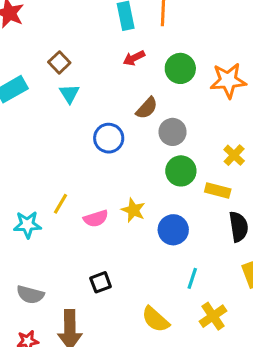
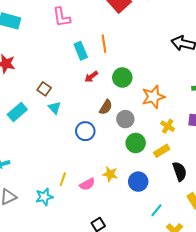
orange star: (228, 80) -> (153, 97), moved
yellow rectangle: (218, 190) -> (162, 151), turned -35
cyan line: (192, 278) -> (157, 210), turned 32

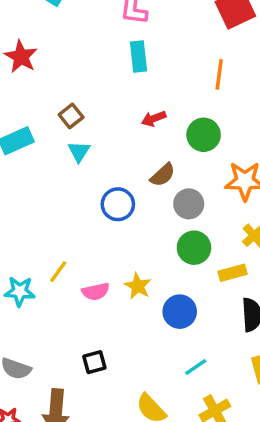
orange line: (104, 44) -> (219, 74), moved
cyan rectangle: (81, 51) -> (138, 56), moved

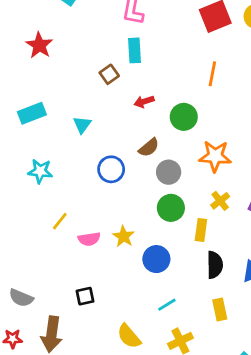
orange line: (219, 74) -> (212, 74), moved
brown square: (71, 116) -> (109, 74), moved
yellow rectangle: (233, 273) -> (201, 230), turned -70
cyan star: (20, 291) -> (40, 171), moved

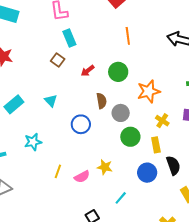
brown semicircle: (149, 148) -> (101, 101), turned -42
blue circle: (156, 259) -> (147, 173), moved
cyan line: (167, 305) -> (121, 198), moved

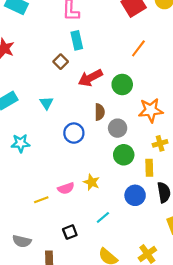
orange line: (128, 36) -> (138, 48), turned 36
red arrow: (88, 71) -> (90, 78), size x1.6
yellow cross: (162, 121) -> (160, 143), turned 32
yellow line: (58, 171) -> (41, 200), moved, turned 40

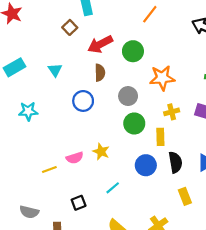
brown semicircle: (100, 112) -> (100, 73), moved

